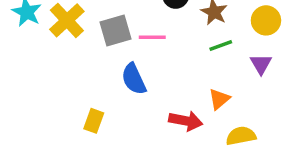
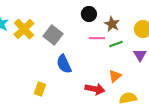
gray square: (115, 30) -> (53, 35), turned -36
pink line: (152, 37) -> (97, 38), moved

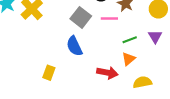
gray square: (53, 35) -> (81, 17), moved
green line: (116, 44) -> (130, 40), moved

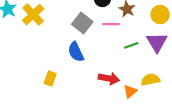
purple triangle: (155, 37) -> (157, 42), size x1.5
orange triangle: (129, 59) -> (130, 91), moved
yellow semicircle: (142, 82) -> (150, 80), moved

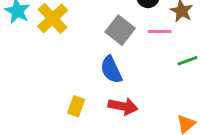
red arrow: (109, 79) -> (123, 106), moved

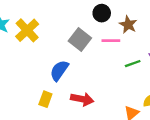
blue semicircle: (111, 70) -> (59, 70), moved, turned 60

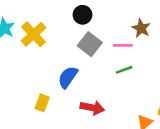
black circle: (102, 13) -> (82, 15), moved
green line: (133, 64) -> (124, 70), moved
yellow rectangle: (45, 99) -> (42, 103), moved

